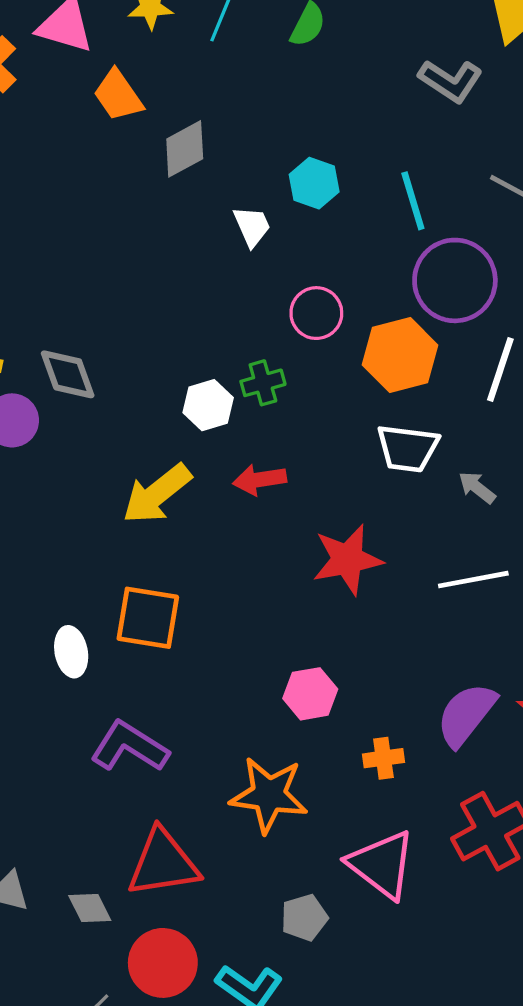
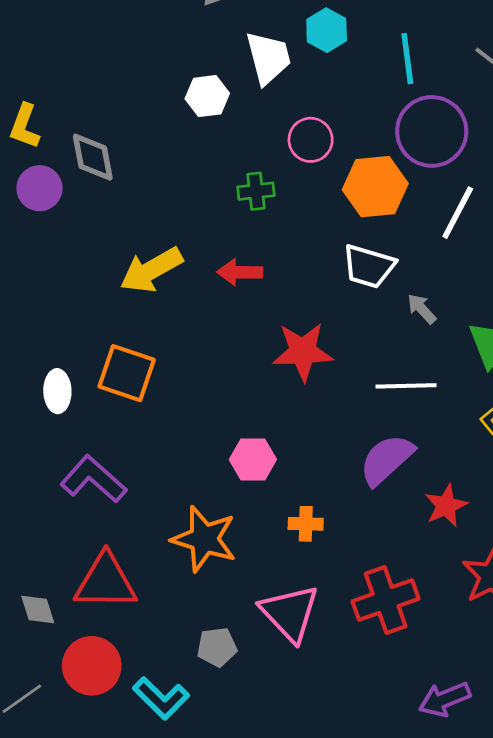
white trapezoid: (252, 226) -> (268, 58), size x1.5
white hexagon: (208, 405) -> (207, 96), moved
purple semicircle: (466, 715) -> (387, 460), moved

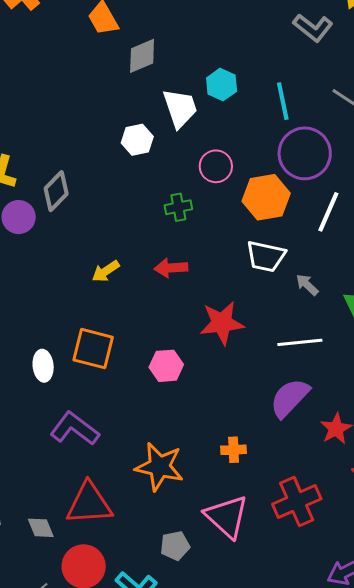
gray diamond: (93, 157) -> (56, 191), turned 60
yellow arrow: (151, 270) -> (106, 271), size x0.6
pink hexagon: (253, 460) -> (166, 366), moved

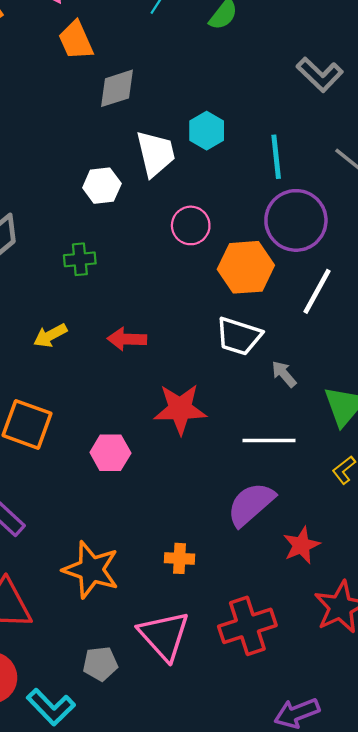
green cross: (178, 207) -> (80, 259), moved

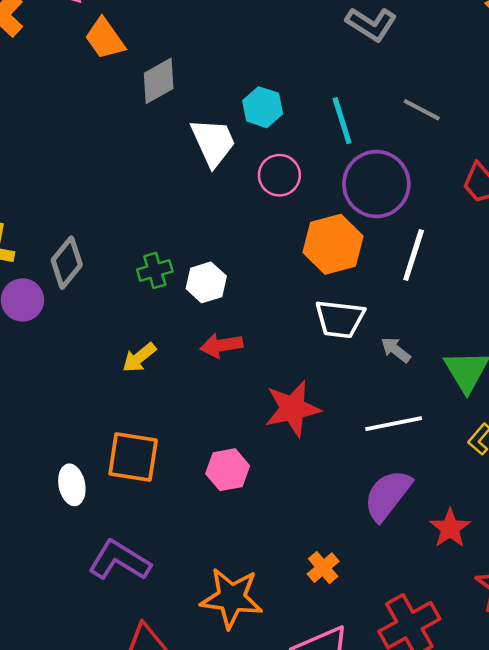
white hexagon: (102, 186) -> (206, 282), moved
pink circle: (191, 225) -> (279, 175), moved
orange cross: (180, 558) -> (323, 568), turned -32

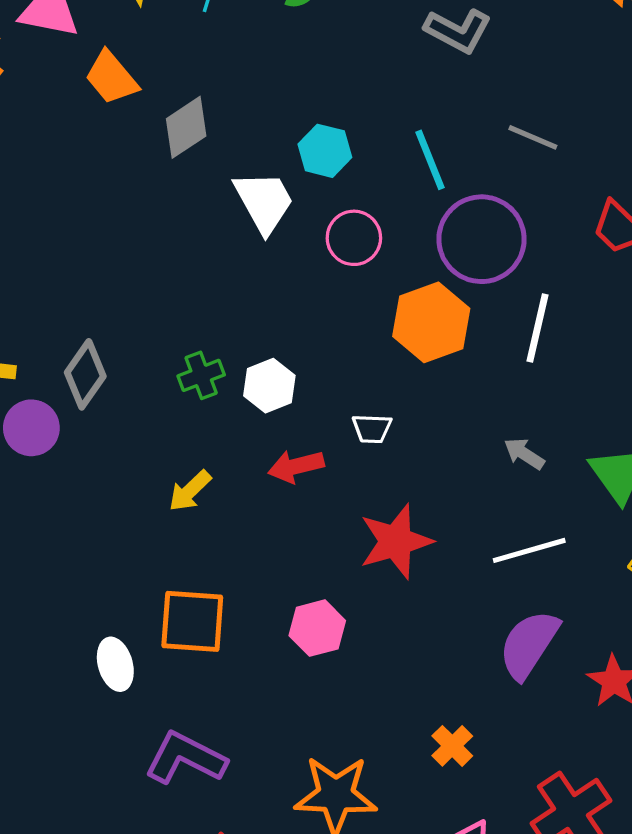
white trapezoid: (340, 319) -> (372, 429), moved, size x0.6

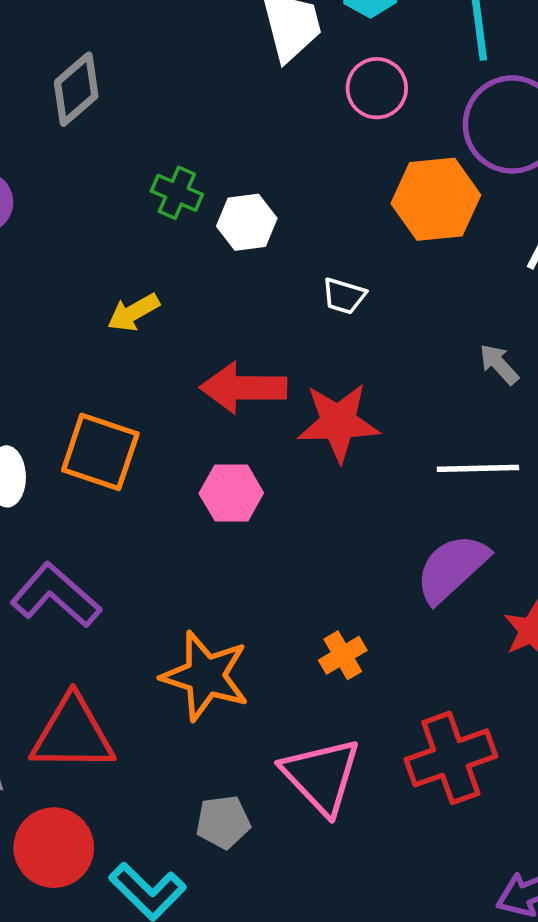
gray diamond: (85, 374) -> (76, 89), moved
green cross: (201, 375) -> (177, 193), turned 30
red arrow: (296, 466) -> (243, 388), moved, size x1.4

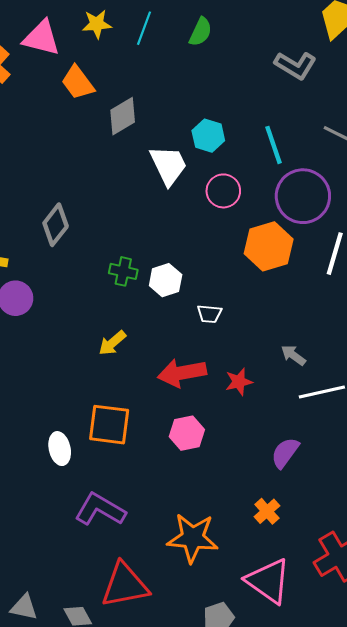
white trapezoid: (344, 296) -> (209, 314), moved
gray arrow: (499, 364) -> (293, 355), moved
red star: (338, 422) -> (239, 382), size x0.6
purple semicircle: (452, 568) -> (285, 453), moved, size x0.7

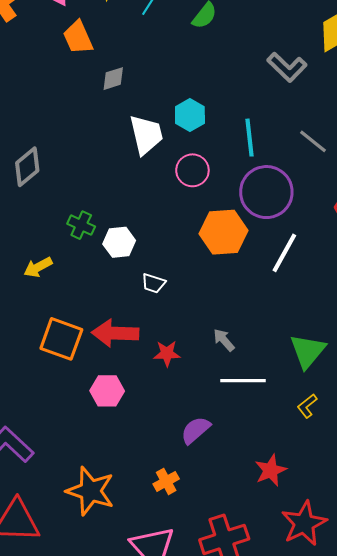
gray diamond: (123, 116) -> (113, 79), size x0.7
yellow arrow: (112, 343) -> (38, 267), moved
orange square: (109, 425) -> (61, 339), moved

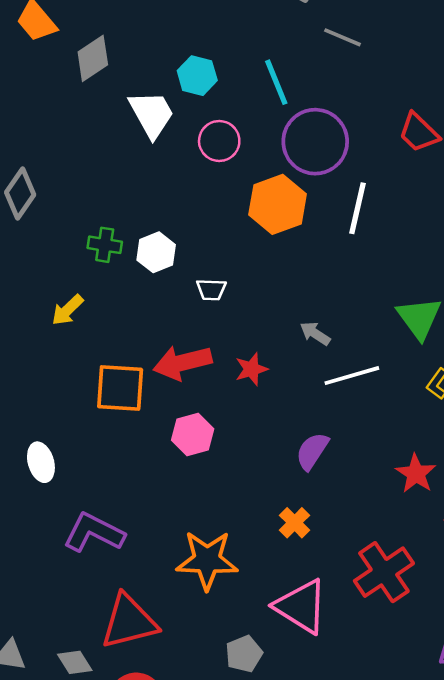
gray diamond: (113, 79) -> (93, 58), size x1.4
gray line: (313, 141) -> (343, 37), moved

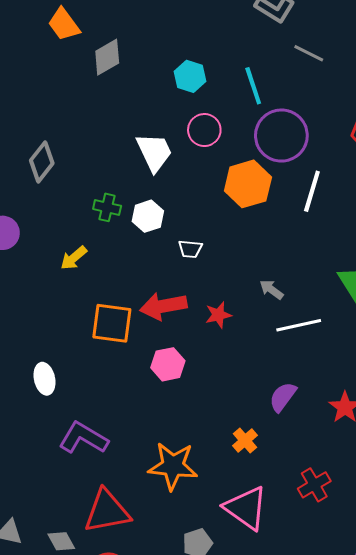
white trapezoid: (152, 114) -> (154, 152), moved
purple semicircle: (312, 451) -> (283, 397), moved
red cross: (384, 572) -> (314, 485), size x0.7

